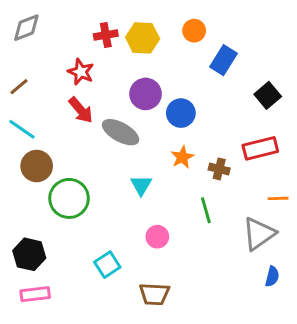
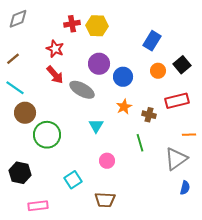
orange circle: (194, 31) -> (158, 71), moved
pink rectangle: (35, 294) -> (38, 206), moved

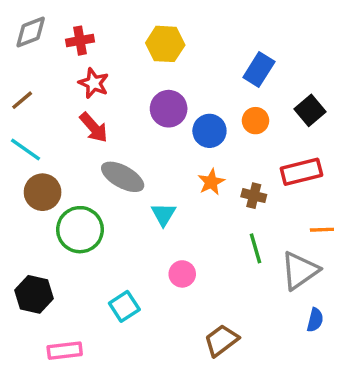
red cross: (72, 24) -> (80, 41), moved
orange circle: (158, 71) -> (255, 121), moved
gray ellipse: (82, 90) -> (123, 177), moved
green line: (140, 143) -> (255, 248), moved
brown trapezoid: (105, 200) -> (221, 340), moved, turned 140

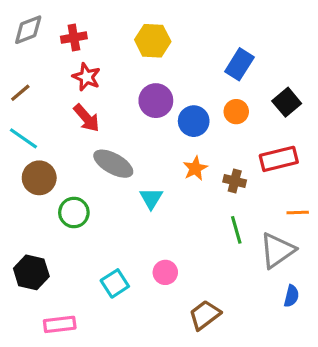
green circle: (80, 230) -> (74, 212), size x0.7
pink circle: (182, 274) -> (165, 272), moved

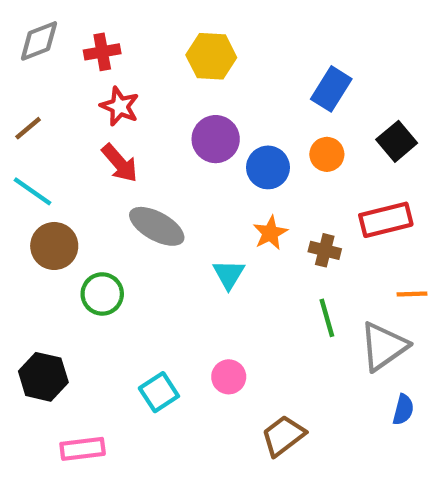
cyan triangle: (151, 198) -> (229, 274), moved

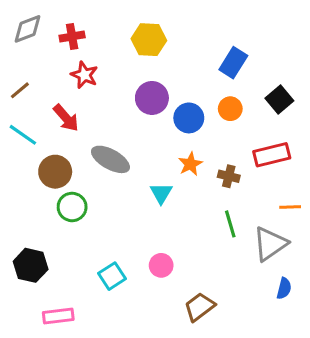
red arrow: (120, 163) -> (66, 118), moved
brown circle: (54, 246) -> (55, 172), moved

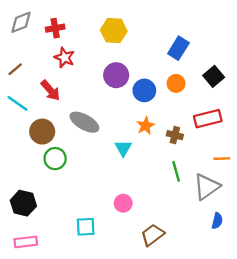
cyan square: (112, 276) -> (86, 227), moved, turned 30
pink rectangle: (58, 316) -> (26, 242), moved

